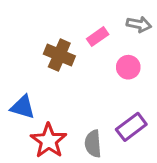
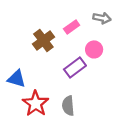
brown cross: (59, 55) -> (43, 40), turned 30
purple rectangle: (131, 127) -> (75, 67), moved

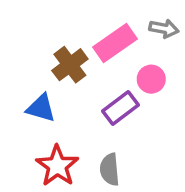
pink rectangle: (72, 27) -> (115, 43), size x1.6
blue triangle: (16, 79) -> (41, 108), moved

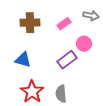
pink rectangle: (115, 43) -> (64, 24), size x0.6
brown cross: (70, 65) -> (30, 23), moved, turned 36

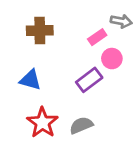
pink rectangle: (64, 24) -> (97, 37), moved
gray semicircle: (61, 94) -> (81, 125), turned 72

